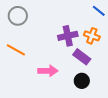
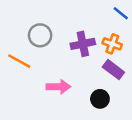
gray circle: (18, 16) -> (40, 35), moved
purple rectangle: (82, 57) -> (113, 70), moved

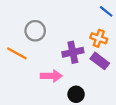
purple cross: (83, 44) -> (73, 52), moved
black circle: (100, 99) -> (76, 94), moved

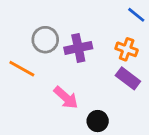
purple cross: (73, 52) -> (78, 48), moved
pink arrow: (51, 76) -> (66, 98), turned 42

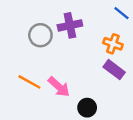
purple cross: (78, 48) -> (70, 25), moved
orange line: (22, 69) -> (29, 82), moved

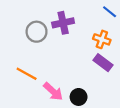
pink arrow: (59, 87) -> (53, 91), moved

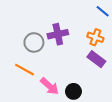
purple cross: (63, 23) -> (58, 34), moved
gray circle: (37, 32) -> (34, 42), moved

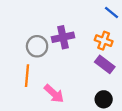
orange line: (25, 70) -> (27, 76), turned 66
black circle: (73, 91) -> (104, 99), moved

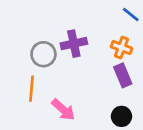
purple rectangle: (105, 64) -> (123, 75), turned 30

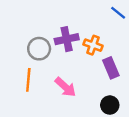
orange cross: (121, 48) -> (93, 45), moved
pink arrow: (63, 110) -> (65, 87), moved

